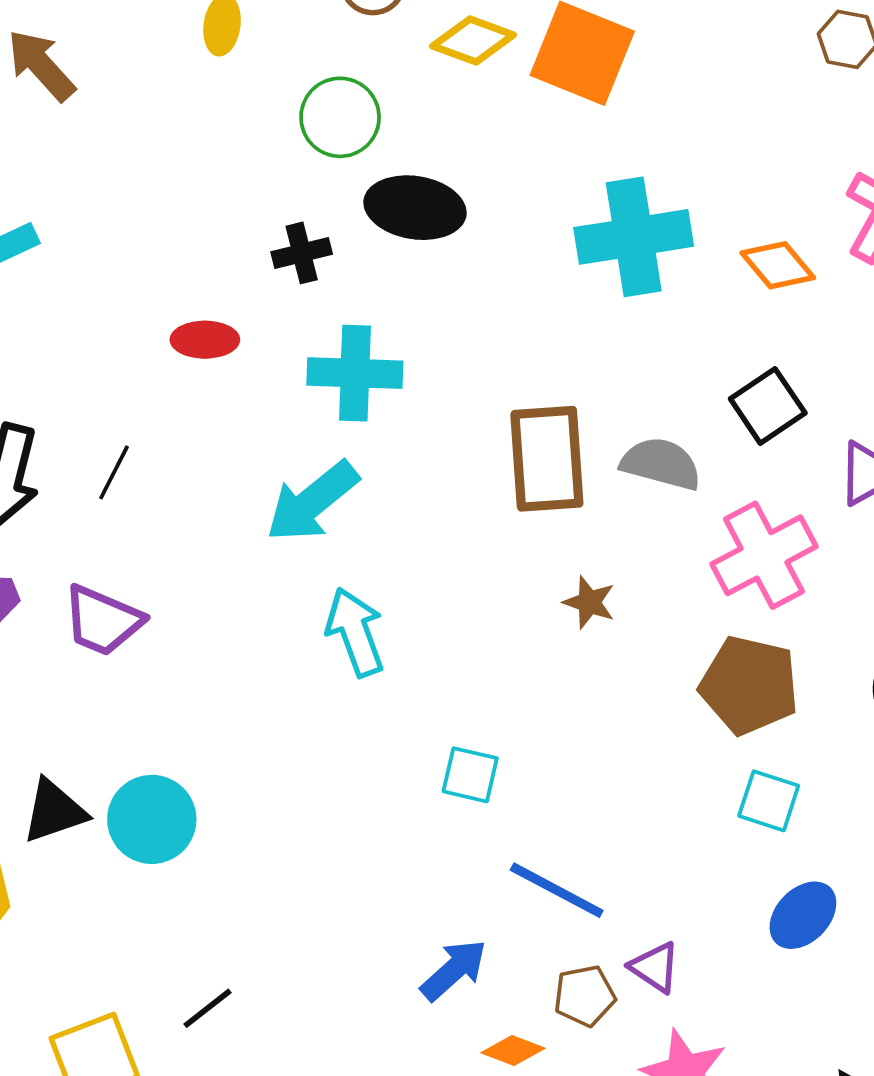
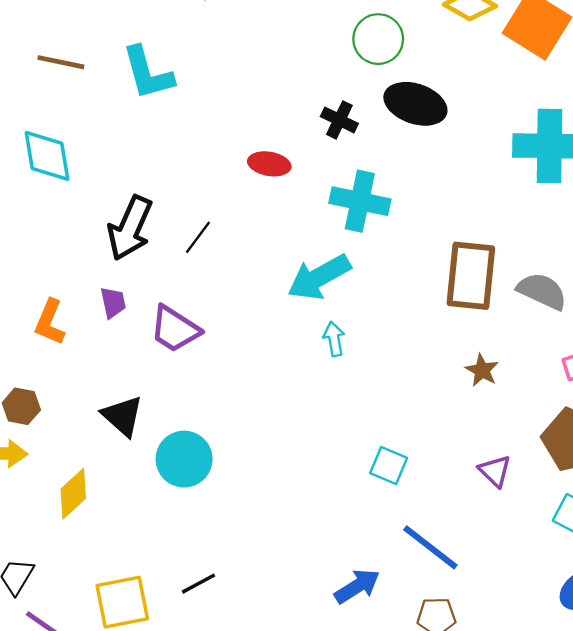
black cross: (302, 253) -> (339, 120), turned 30
cyan arrow: (355, 632) -> (334, 339), moved, size x0.6
black triangle: (54, 811) -> (122, 416), moved, turned 51
purple triangle: (655, 967) -> (495, 471), moved

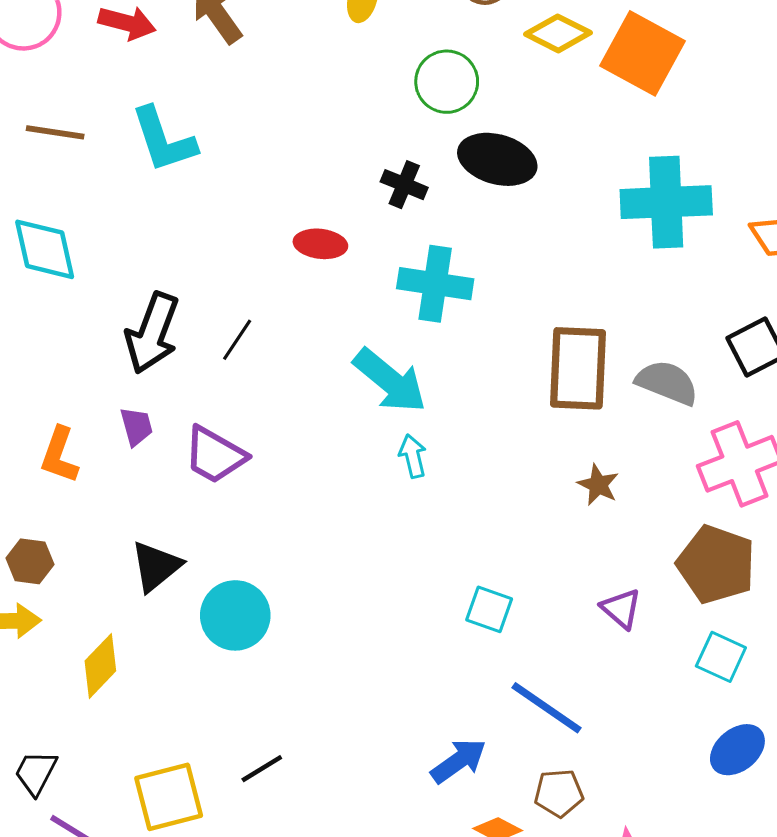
cyan arrow: (319, 277) -> (390, 381), turned -108
black triangle: (122, 416) -> (156, 566), turned 42

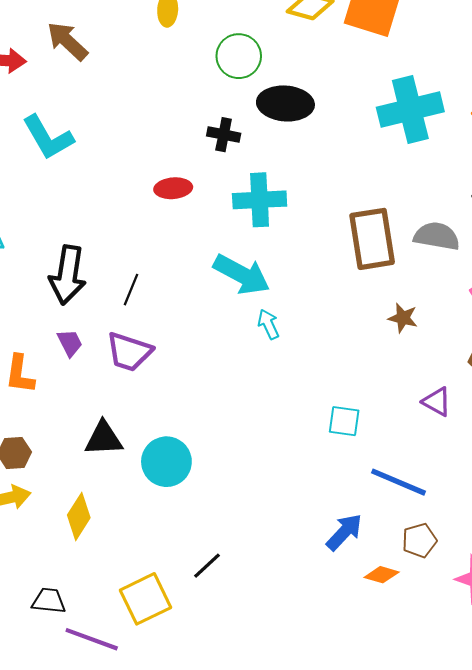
black line: (237, 340) -> (131, 290), moved
black triangle: (156, 566) -> (104, 438), turned 48
black trapezoid: (36, 773) -> (49, 601), turned 80

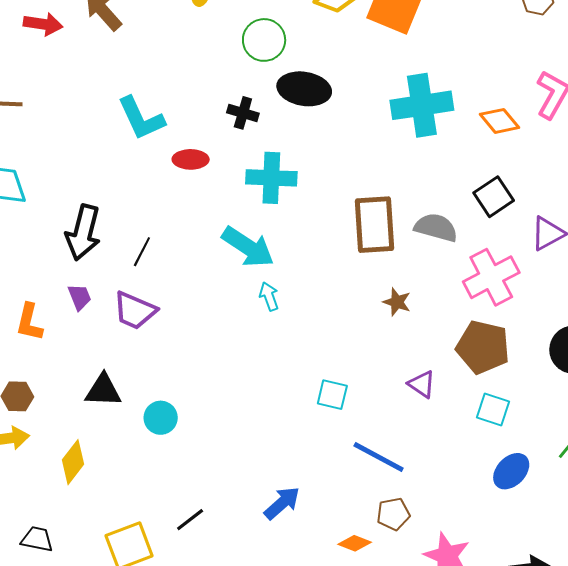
cyan L-shape: (48, 137) -> (141, 118), moved
cyan circle: (166, 462) -> (161, 418), size x0.7
blue arrow: (344, 532) -> (282, 503), moved

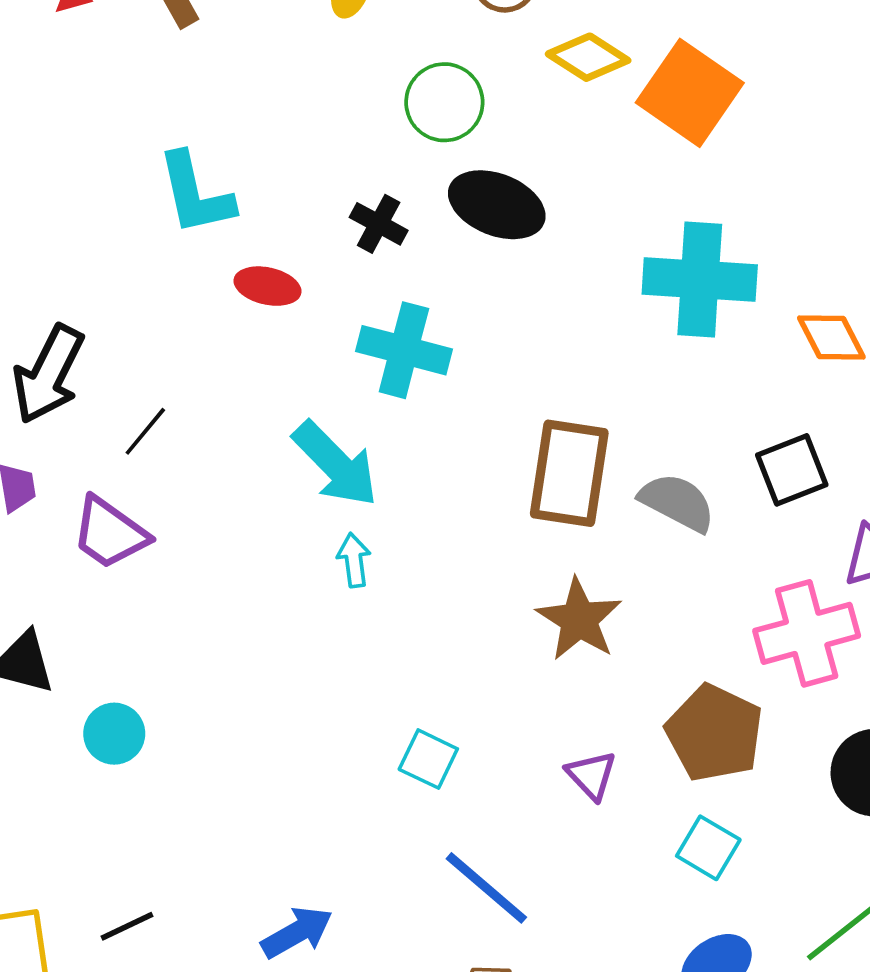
pink cross: (491, 277) -> (807, 633), moved
brown star: (397, 302) -> (579, 619), size x1.6

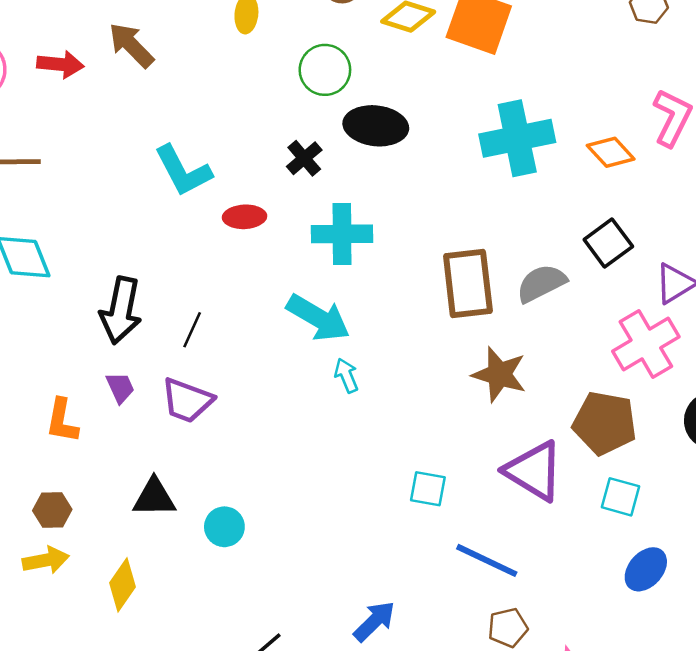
black cross: (379, 224) -> (304, 158), turned 36
gray semicircle: (677, 502) -> (541, 283), turned -39
purple triangle: (591, 775) -> (534, 471), size x1.8

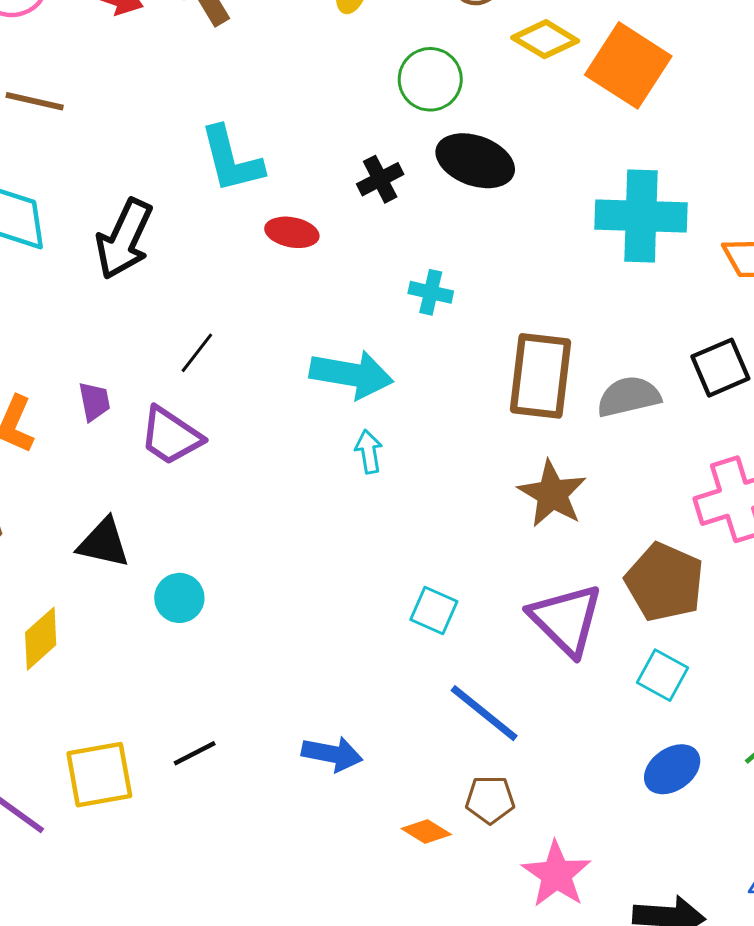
cyan cross: (342, 234) -> (431, 292), moved, size x0.6
black arrow: (121, 310) -> (124, 239), moved
cyan arrow: (318, 318) -> (351, 374), turned -34
blue arrow: (374, 621) -> (332, 754), turned 42

